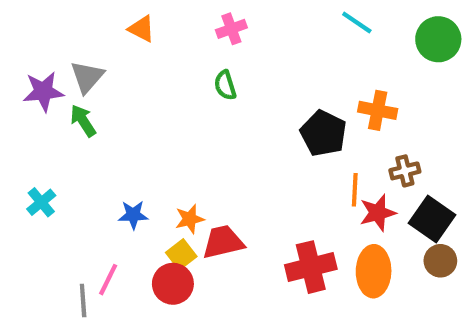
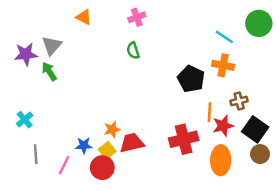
cyan line: (357, 23) -> (224, 37), moved
blue star: (133, 215) -> (84, 145), moved
red cross: (311, 267) -> (184, 139), moved
gray line: (83, 300) -> (36, 154), moved

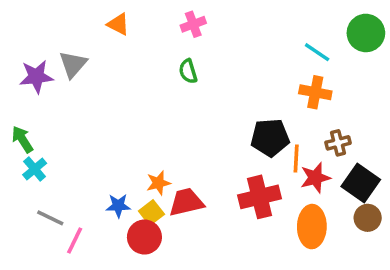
green arrow: (49, 71) -> (22, 139), moved
black pentagon: (191, 79) -> (270, 138), moved, turned -30
gray line: (36, 154) -> (50, 218), turned -60
pink line: (64, 165) -> (75, 240), moved

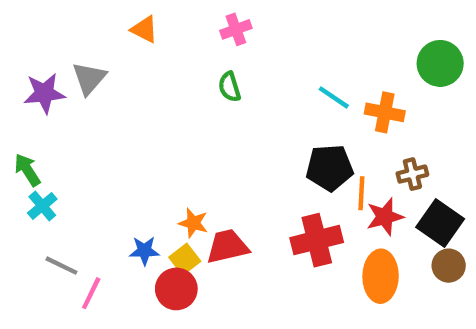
green circle: (366, 33) -> (440, 63), moved
cyan line: (317, 52) -> (334, 97), moved
orange star: (158, 183) -> (193, 223), turned 30

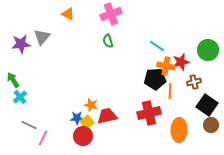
pink cross: (236, 29) -> (111, 14), size x1.5
green circle: (440, 63) -> (208, 50), moved
orange cross: (385, 112) -> (166, 66), moved
red star: (385, 217) -> (181, 62), moved
blue star: (144, 251) -> (77, 118), moved

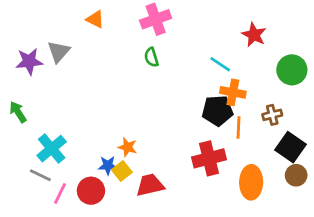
red star: (181, 62) -> (254, 35), moved, turned -30
cyan cross: (20, 97) -> (52, 149), moved, size x1.5
red trapezoid: (107, 116) -> (150, 185), moved
red circle: (83, 136) -> (91, 191), moved

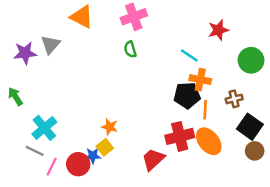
orange triangle: (95, 19) -> (82, 17), size x1.5
red star: (254, 35) -> (218, 30), turned 30
blue star: (108, 165) -> (93, 156), moved
orange ellipse: (251, 182) -> (209, 141), moved, turned -40
red trapezoid: (150, 185) -> (153, 159), moved, turned -30

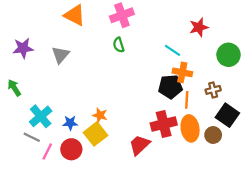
gray triangle: (50, 45) -> (60, 55), moved
orange ellipse: (209, 141) -> (190, 128), turned 30
yellow square: (105, 147) -> (96, 134), size x1.5
brown circle: (255, 151) -> (213, 135), moved
blue star: (93, 156) -> (70, 123), moved

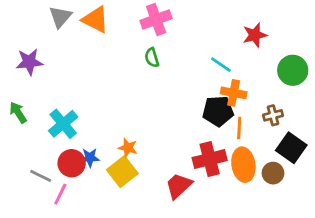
gray triangle: (60, 55) -> (60, 17), moved
cyan cross: (41, 116) -> (63, 124), moved
red circle: (71, 149) -> (72, 163), moved

